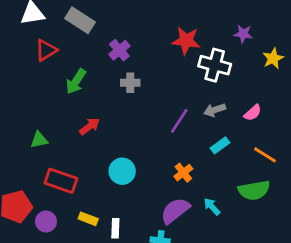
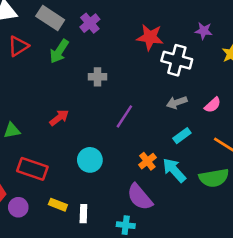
purple cross: (119, 50) -> (90, 23), moved
green arrow: (76, 81) -> (59, 51), moved
purple line: (179, 121) -> (124, 116), moved
cyan arrow: (212, 207) -> (174, 170), moved, size x1.5
purple semicircle: (175, 211) -> (140, 197), turned -92

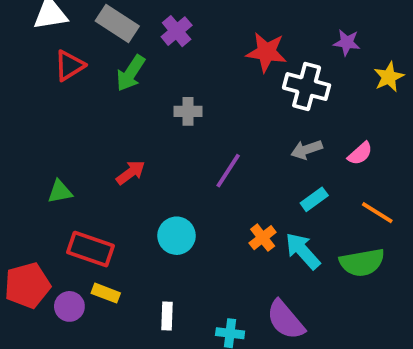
purple semicircle: (140, 197) -> (286, 320), moved
yellow rectangle: (58, 205) -> (106, 293), moved

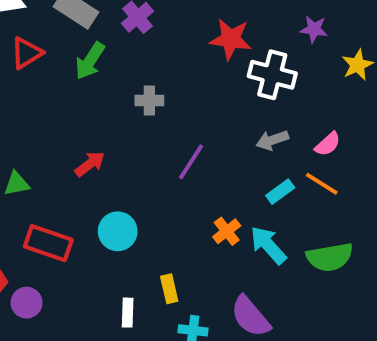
orange line: (377, 213) -> (322, 184), moved
cyan circle: (177, 236) -> (118, 231), moved
yellow rectangle: (106, 293) -> (169, 289), moved, turned 56

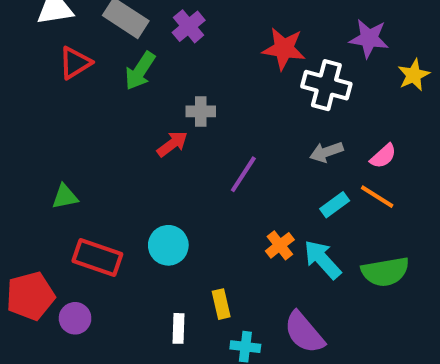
purple star: (314, 29) -> (369, 38), size x1.4
red arrow: (90, 164) -> (172, 144), moved

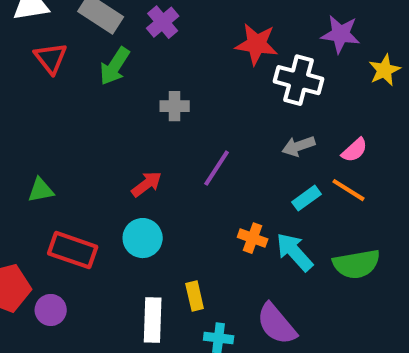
red triangle: (75, 63) -> (51, 58), turned -36
red arrow: (172, 144) -> (147, 184), moved
orange cross: (280, 245) -> (253, 238), turned -32
white rectangle: (178, 328) -> (153, 320), size x1.5

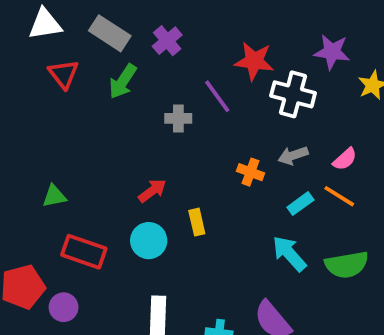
purple line: (217, 168) -> (217, 96), moved, turned -69
orange cross: (253, 238) -> (250, 172), moved
yellow rectangle: (195, 296) -> (197, 222), moved

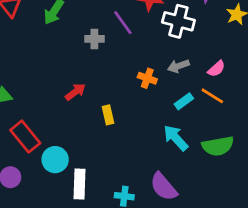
cyan circle: (149, 241) -> (55, 160), moved
red rectangle: (84, 252) -> (25, 137), turned 32

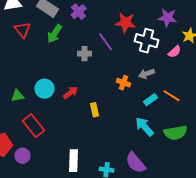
pink semicircle: (216, 69) -> (174, 52), moved
cyan circle: (55, 160) -> (44, 89), moved

